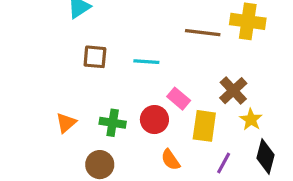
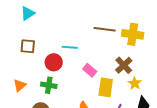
yellow cross: (248, 21) -> (133, 34), moved
brown square: (95, 57) -> (28, 46), moved
red circle: (154, 120) -> (54, 62), moved

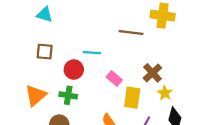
cyan triangle: (28, 13) -> (45, 14), turned 49
yellow cross: (133, 34) -> (163, 16), moved
orange triangle: (20, 85) -> (36, 95), size x1.5

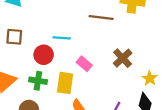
yellow star: (165, 93) -> (150, 78), moved
yellow rectangle: (132, 98) -> (65, 83), moved

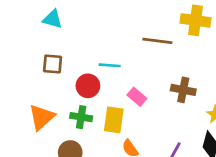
brown cross: (123, 58) -> (183, 90), turned -36

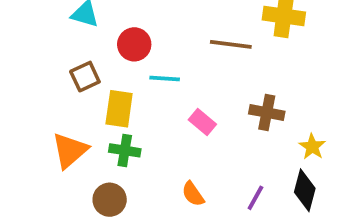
brown square: (53, 64) -> (85, 77), turned -30
red circle: (88, 86) -> (134, 44), moved
yellow rectangle: (114, 120) -> (119, 109), moved

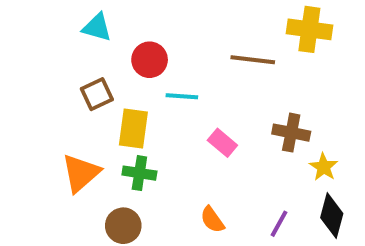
yellow star: (312, 147) -> (324, 167), moved

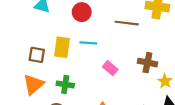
red circle: (150, 60) -> (82, 12), moved
brown square: (97, 94) -> (37, 55), moved, turned 35
yellow rectangle: (133, 129) -> (62, 47), moved

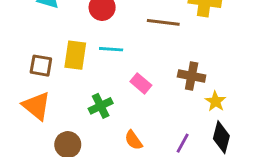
orange triangle: (33, 84) -> (36, 106), turned -40
green cross: (65, 84) -> (101, 106), moved, turned -35

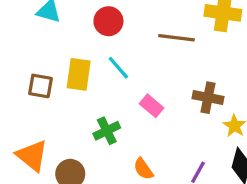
cyan line: (111, 49) -> (118, 68), turned 45
orange triangle: (36, 106) -> (32, 156), moved

